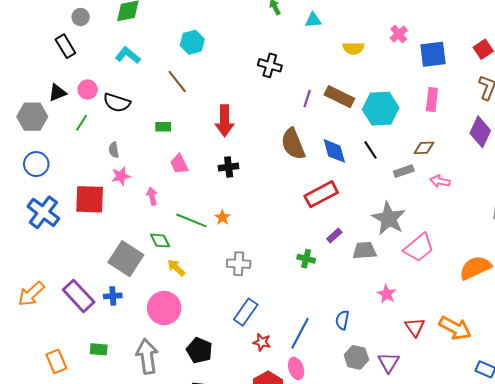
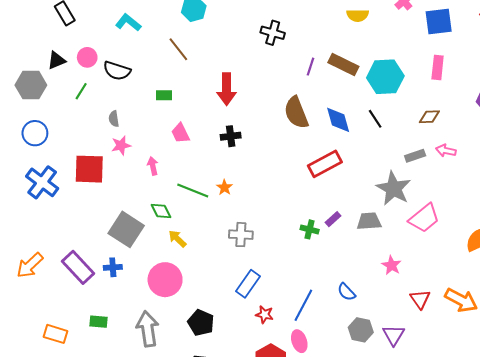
gray rectangle: (404, 171) -> (415, 156), moved
purple rectangle: (334, 236) -> (333, 219), moved
blue semicircle: (342, 320) -> (346, 292), turned -54
orange rectangle: (56, 361) -> (55, 334), turned -50

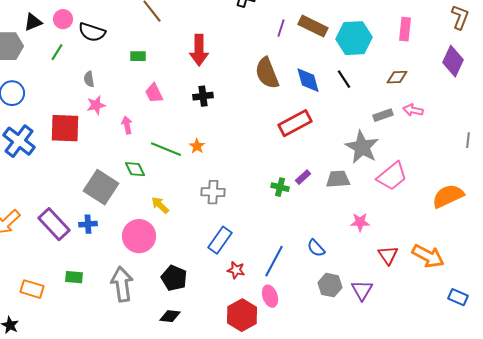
yellow arrow: (177, 239) -> (160, 205), moved
pink star: (391, 265) -> (360, 222), turned -30

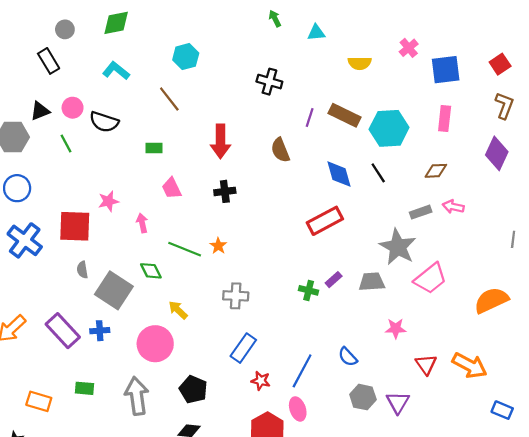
green line: (57, 52) -> (66, 144), turned -60
brown semicircle: (267, 73) -> (280, 150), moved, size x0.7
gray semicircle: (89, 79) -> (82, 270), moved

